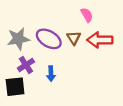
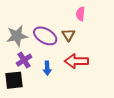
pink semicircle: (87, 15) -> (80, 14), turned -144
red arrow: (100, 40) -> (76, 61), moved

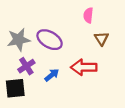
brown triangle: (68, 35) -> (102, 39), moved
blue arrow: (47, 68) -> (52, 75), turned -128

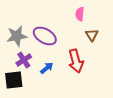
red arrow: (84, 67) -> (76, 61), turned -105

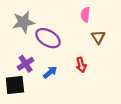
gray star: (17, 36) -> (23, 22), moved
red arrow: (76, 61) -> (81, 65), size x0.6

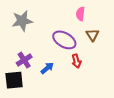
purple ellipse: (48, 38) -> (64, 40), moved

